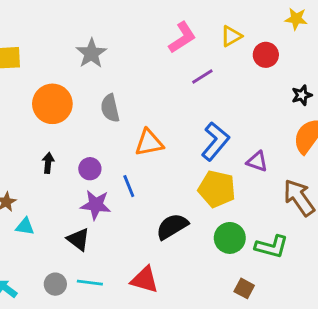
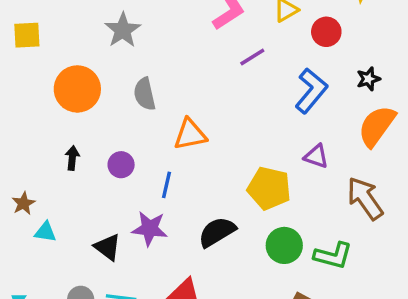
blue L-shape: (215, 141) -> (311, 91), moved
blue line: (129, 186) -> (166, 185), turned 35
purple star: (96, 205) -> (150, 229), moved

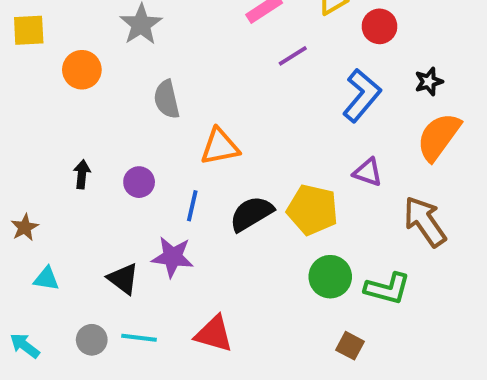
orange circle: (77, 89) -> (82, 70), moved, size x0.7
cyan triangle: (45, 232) -> (46, 279), moved
black semicircle: (217, 232) -> (251, 214), moved

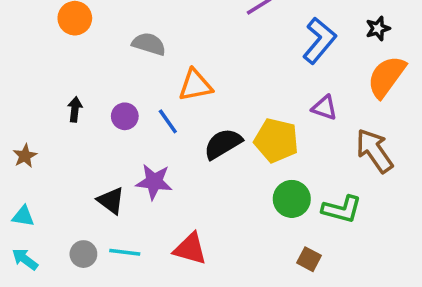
gray semicircle: (167, 99) -> (149, 44), turned 120
blue line: (192, 206) -> (168, 121), moved, turned -48
cyan triangle: (46, 279) -> (23, 216), moved

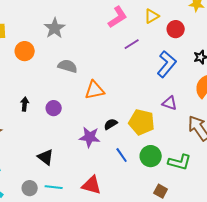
blue line: (168, 121) -> (122, 155), moved
black semicircle: (223, 144) -> (111, 124), size x0.6
purple star: (154, 182) -> (90, 137), moved

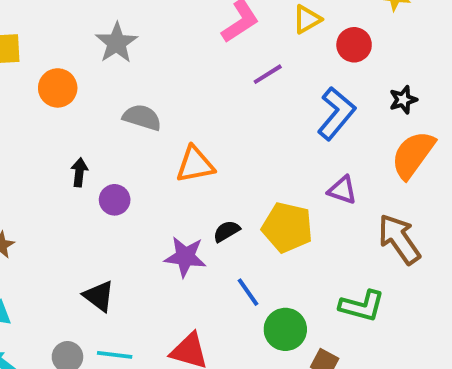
black arrow: (25, 104) -> (79, 172), moved
green circle: (151, 156) -> (285, 329), moved

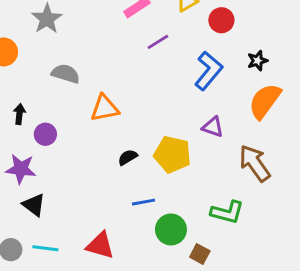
purple star: (185, 257) -> (21, 169), moved
blue line: (248, 292) -> (144, 202), turned -65

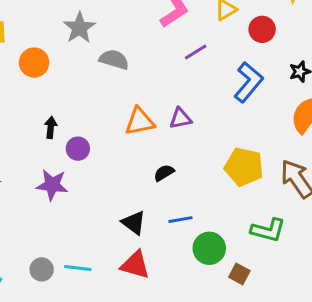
gray semicircle: (66, 74) -> (114, 60), moved
purple triangle: (213, 127) -> (181, 118), moved, turned -30
yellow pentagon: (172, 154) -> (244, 167), moved
black triangle: (34, 205) -> (134, 223), moved

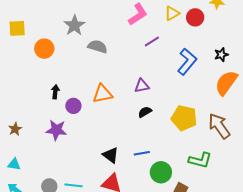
red circle: (262, 29) -> (195, 17), moved
orange triangle: (140, 121) -> (103, 94), moved
black semicircle: (164, 173) -> (145, 112), moved

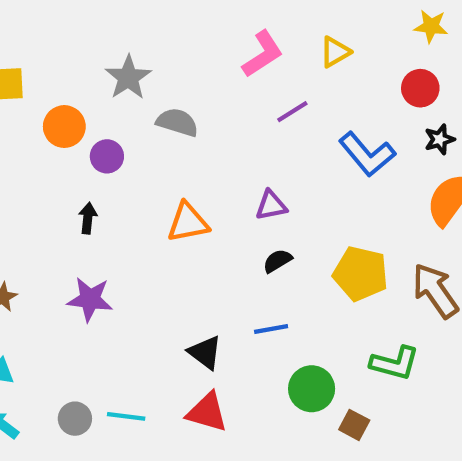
red circle: (195, 17) -> (420, 88), moved
blue L-shape: (187, 62) -> (367, 154), turned 100
purple circle: (73, 106) -> (107, 156), moved
blue line: (142, 153) -> (271, 329), moved

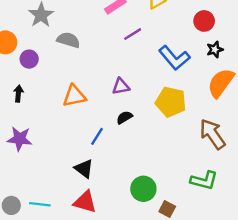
yellow pentagon: (361, 274) -> (171, 102), moved
blue line: (271, 329) -> (97, 136), moved, turned -48
green L-shape: (395, 363) -> (204, 180), moved

